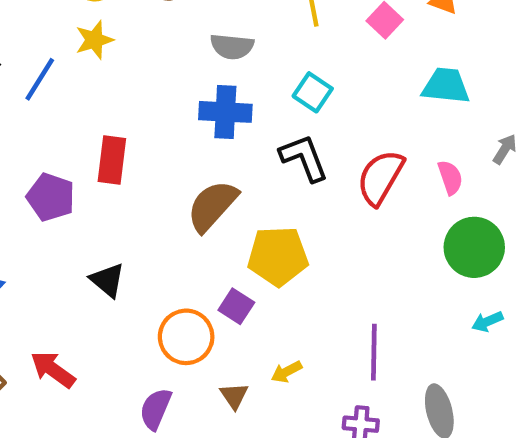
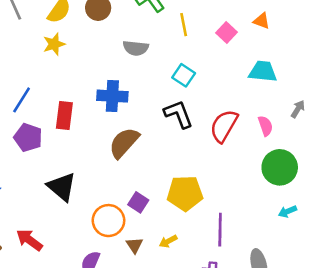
blue line: (40, 79) -> (22, 100), moved
blue cross: (225, 112) -> (112, 96), moved
yellow pentagon: (278, 256) -> (185, 193), moved
black triangle: (107, 280) -> (62, 187), size x1.4
brown triangle: (234, 396) -> (134, 245), moved

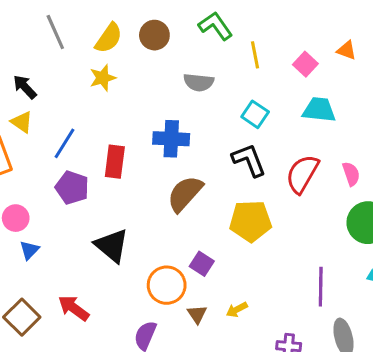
cyan trapezoid: (263, 71) -> (319, 110), moved
yellow pentagon: (185, 193) -> (250, 221), moved
purple line: (220, 230) -> (321, 287), moved

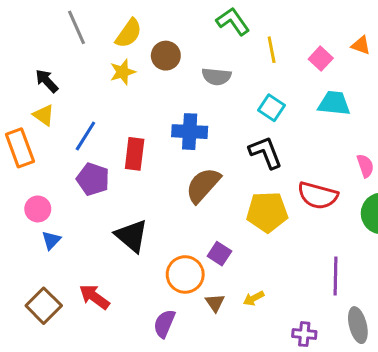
brown circle: (154, 35) -> (166, 56), moved
red semicircle: (302, 174) -> (318, 196), moved, turned -105

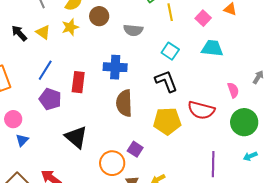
yellow triangle: (44, 115) -> (43, 32), moved
brown semicircle: (203, 185) -> (124, 103), turned -44

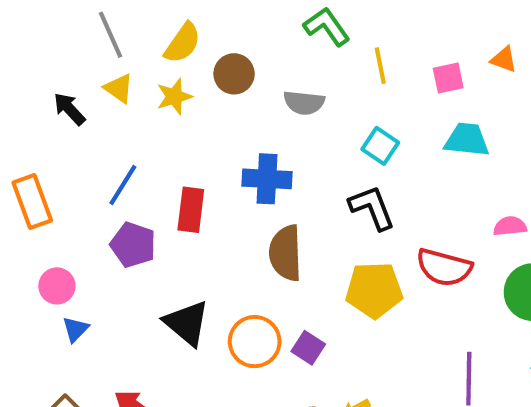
pink square: (203, 18) -> (448, 78), turned 35
yellow triangle: (43, 32) -> (119, 88), moved
pink semicircle: (233, 90) -> (510, 226), turned -77
orange circle: (112, 163) -> (255, 342), moved

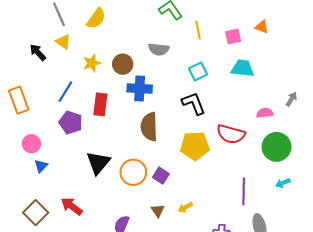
brown circle: (234, 74) -> (123, 64), moved
yellow star: (174, 97) -> (92, 63), moved
cyan square: (380, 146) -> (198, 72), turned 30
black triangle: (187, 323) -> (98, 163), turned 30

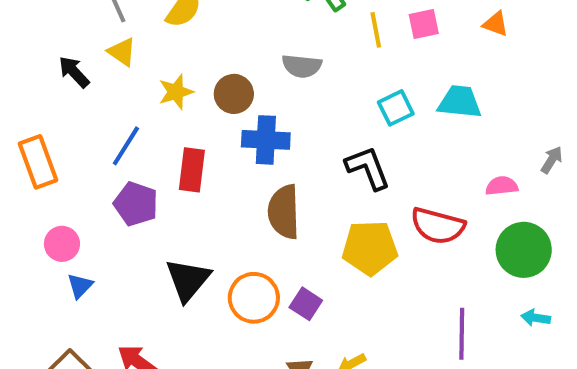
pink square: (233, 37) -> (424, 24), moved
cyan square: (198, 72) -> (396, 108), moved
cyan arrow: (283, 183) -> (536, 318), turned 32

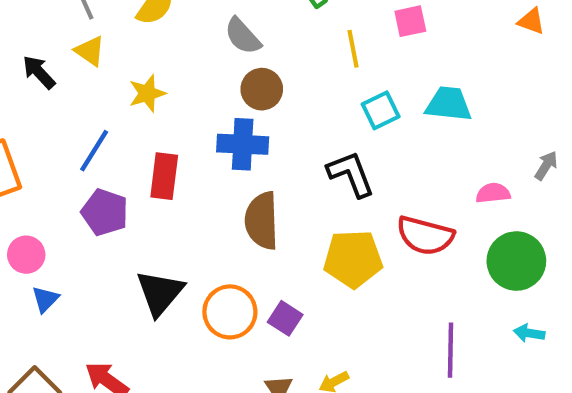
orange triangle: (496, 24) -> (531, 21), moved
yellow line: (376, 30) -> (353, 49), moved
gray semicircle: (302, 66) -> (243, 36), moved, turned 42
brown circle: (234, 94) -> (262, 89), moved

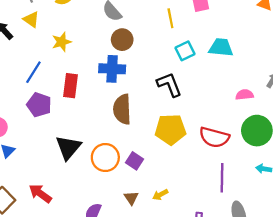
red semicircle: (425, 236) -> (214, 137), moved

